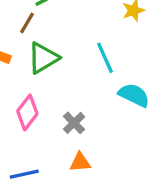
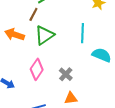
cyan line: (105, 58) -> (82, 33), turned 30

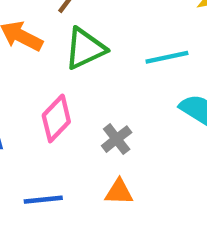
cyan line: (82, 33) -> (167, 57), turned 66

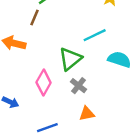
green triangle: (85, 49) -> (70, 59), moved

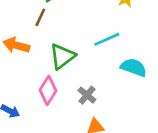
green triangle: (70, 59) -> (62, 56), moved

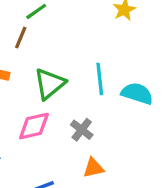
cyan line: (107, 39) -> (100, 79), moved, turned -70
pink diamond: (48, 90) -> (34, 126), turned 48

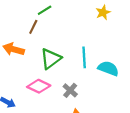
pink diamond: (34, 126) -> (39, 86), turned 35

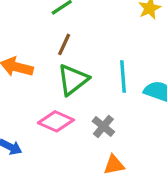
brown line: (33, 27) -> (64, 44), moved

